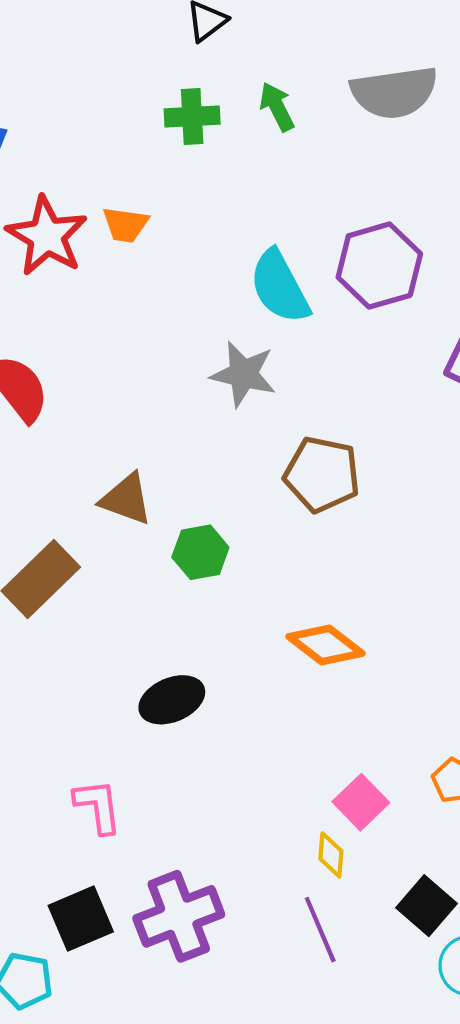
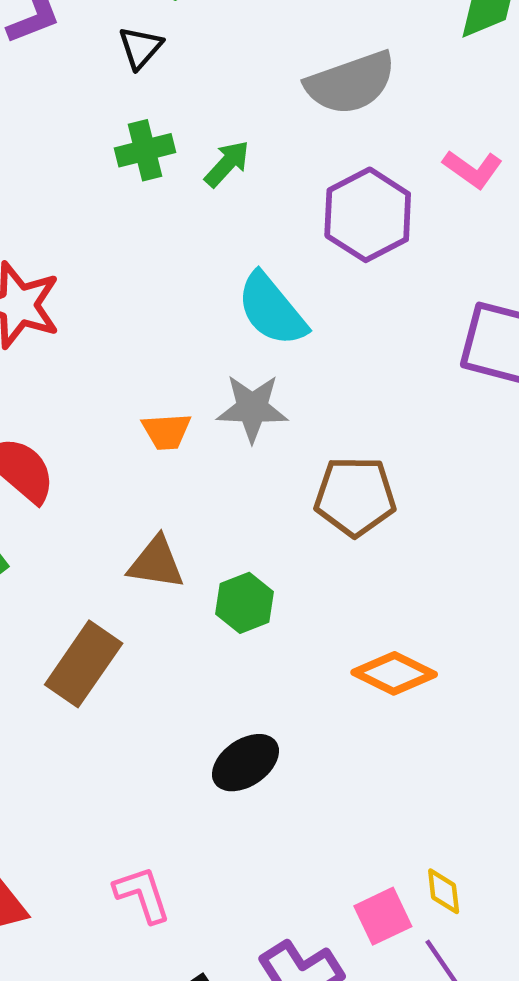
green arrow: (277, 107) -> (227, 164), moved, turned 81
orange trapezoid: (125, 225) -> (166, 431), moved
purple hexagon: (379, 266) -> (368, 215), moved
pink square: (361, 802) -> (383, 916), moved, turned 30
pink L-shape: (98, 806) -> (142, 894), moved

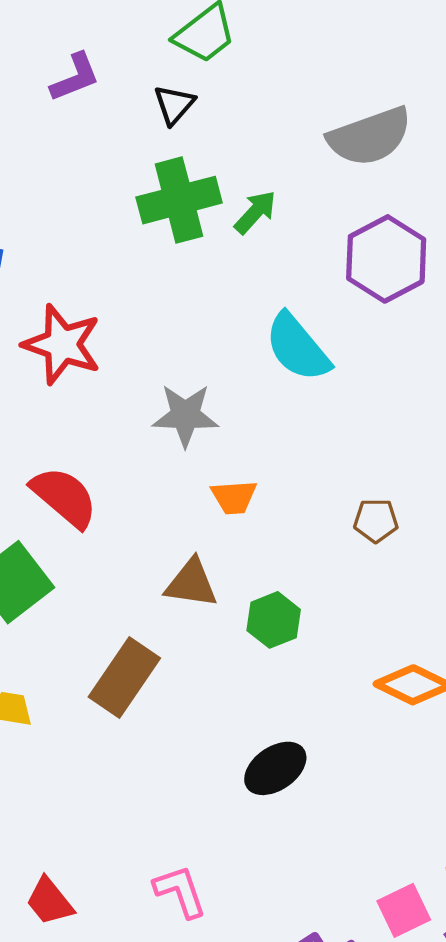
green cross: (145, 150) -> (179, 200), size x1.5
gray star: (252, 408) -> (185, 415), moved
orange trapezoid: (166, 431) -> (234, 497), moved
brown pentagon: (355, 496) -> (376, 521), size x0.6

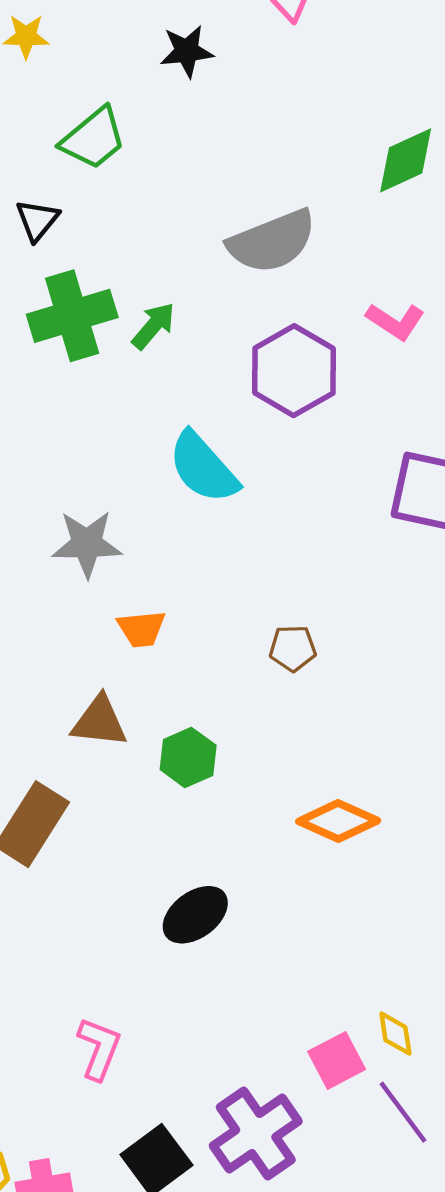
black triangle: (174, 105) -> (37, 220), moved
pink L-shape: (180, 891) -> (99, 1049), turned 42

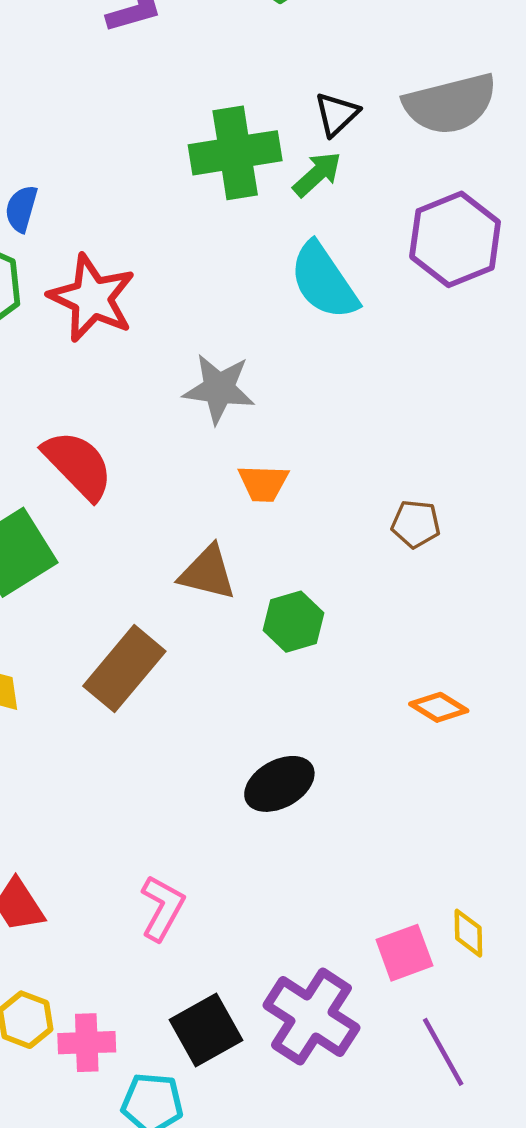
black triangle: (37, 220) -> (337, 114), moved
cyan semicircle: (203, 468) -> (324, 281), moved
orange diamond: (338, 821) -> (439, 707), size x0.7
purple line: (403, 1112) -> (443, 1052), moved
purple cross: (256, 1134) -> (311, 1017), turned -30

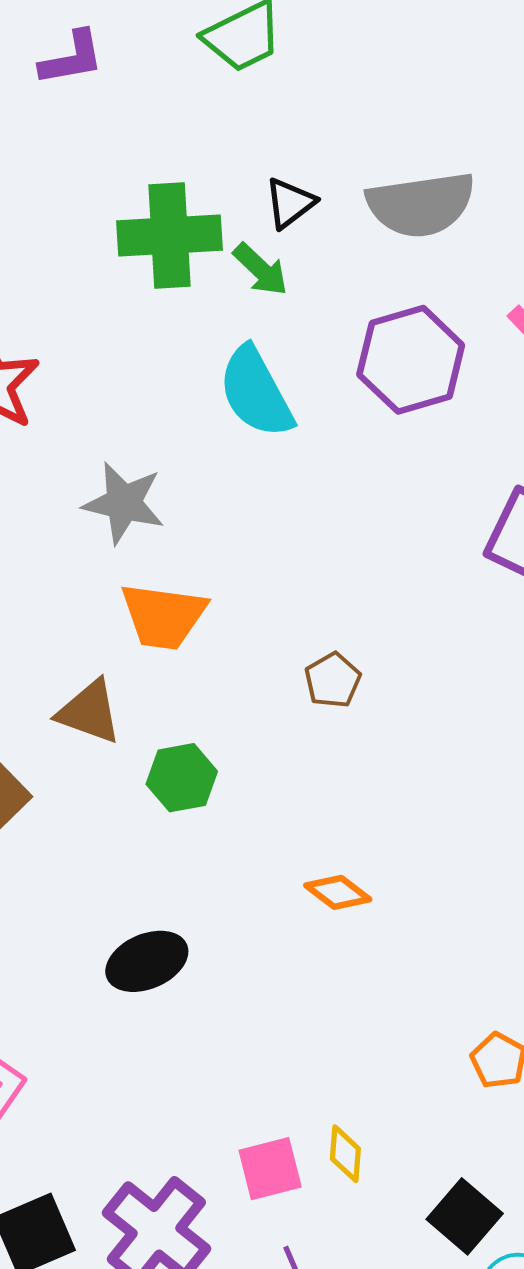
green arrow: (317, 174) -> (261, 269), turned 80
orange trapezoid: (263, 483) -> (163, 616), size x1.5
brown pentagon: (416, 524) -> (333, 680), turned 30

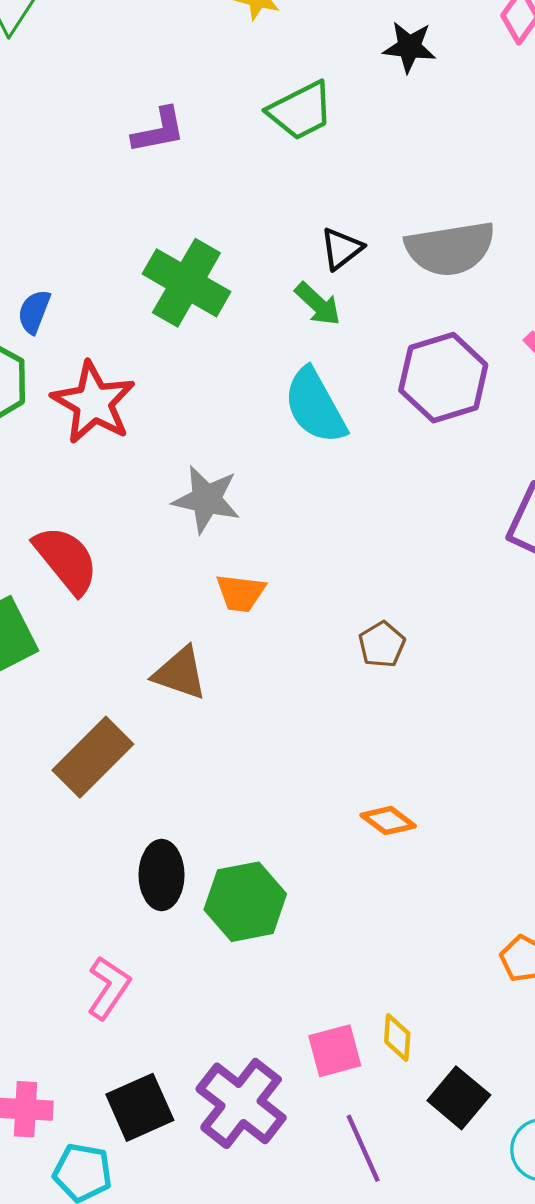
green cross: (169, 235) -> (186, 283), moved, turned 34
orange trapezoid: (163, 616) -> (241, 593), size x0.7
green hexagon: (182, 778) -> (245, 902), moved, size x1.4
black ellipse: (147, 961) -> (162, 875), moved, turned -66
black square: (465, 1216) -> (459, 1098), moved

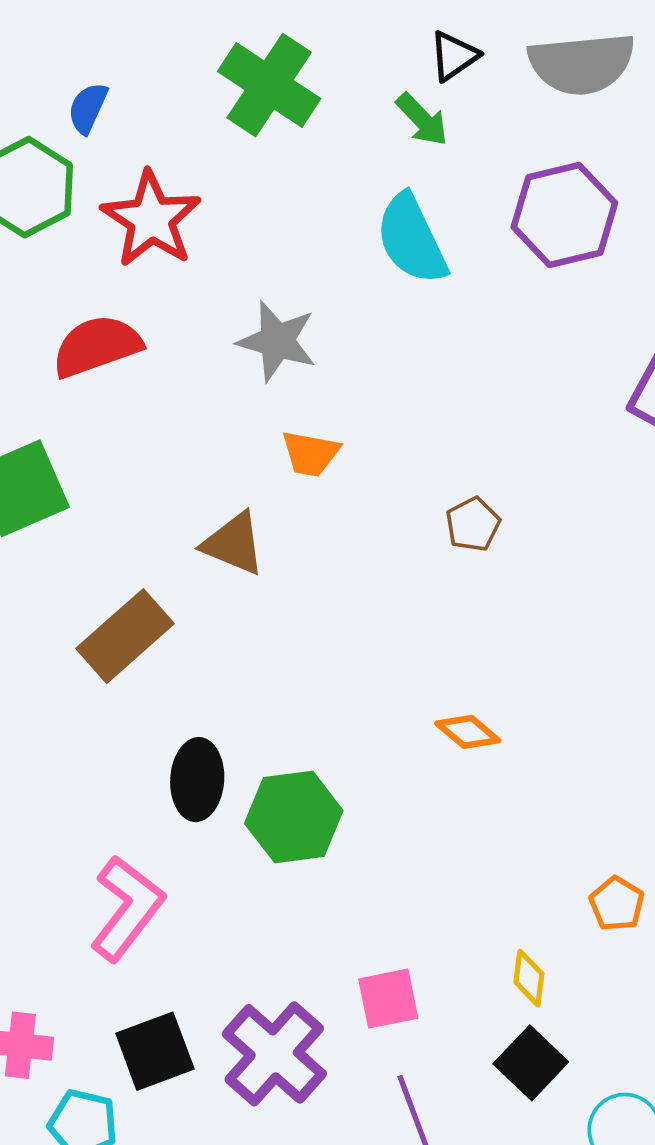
red semicircle: (66, 560) -> (97, 346), moved, turned -74
pink L-shape: (109, 988) -> (127, 908), size x1.4
yellow diamond: (397, 1037) -> (529, 978), moved

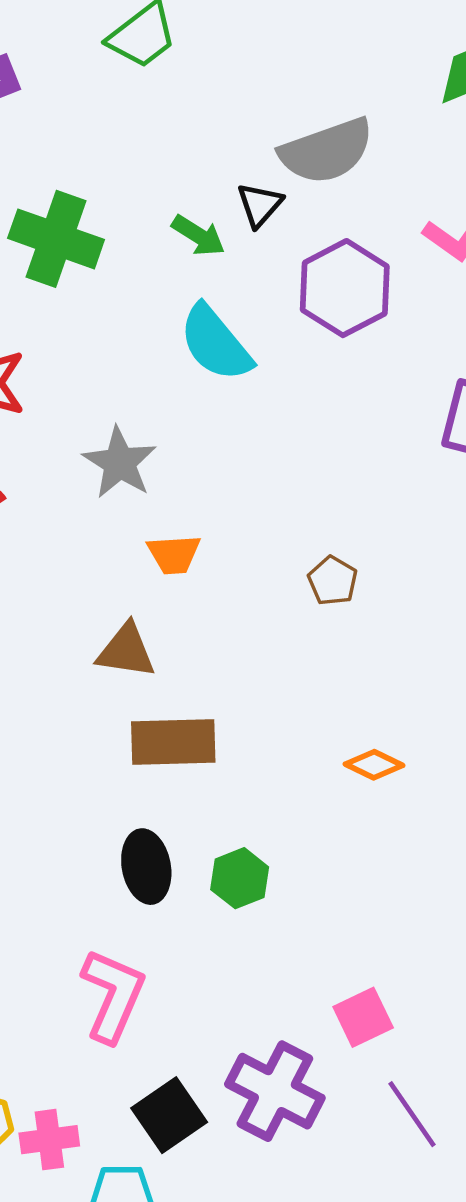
black triangle: (454, 56) -> (260, 205), moved
gray star: (277, 341) -> (120, 463), turned 30
brown rectangle: (125, 636) -> (173, 742), moved, turned 54
green hexagon: (294, 817) -> (240, 878), size x0.7

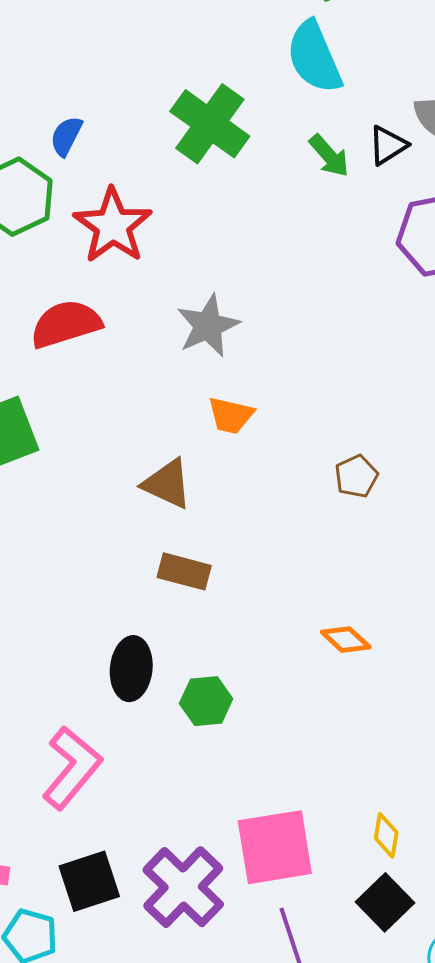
cyan semicircle: (215, 343) -> (314, 57), moved
brown rectangle: (173, 742) -> (184, 571), size x0.7
pink square: (363, 1017) -> (275, 847), size x1.6

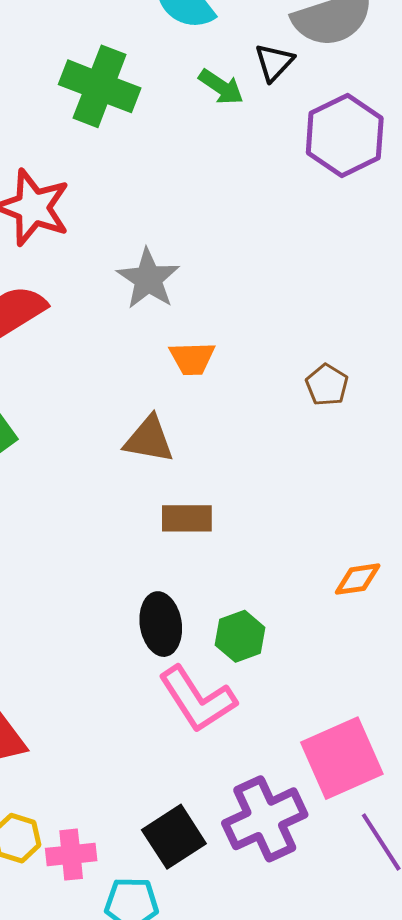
orange diamond: (346, 640) -> (358, 579), moved, turned -36
pink L-shape: (72, 768) -> (197, 699), moved, turned 122
purple cross: (183, 887) -> (265, 819), turned 36

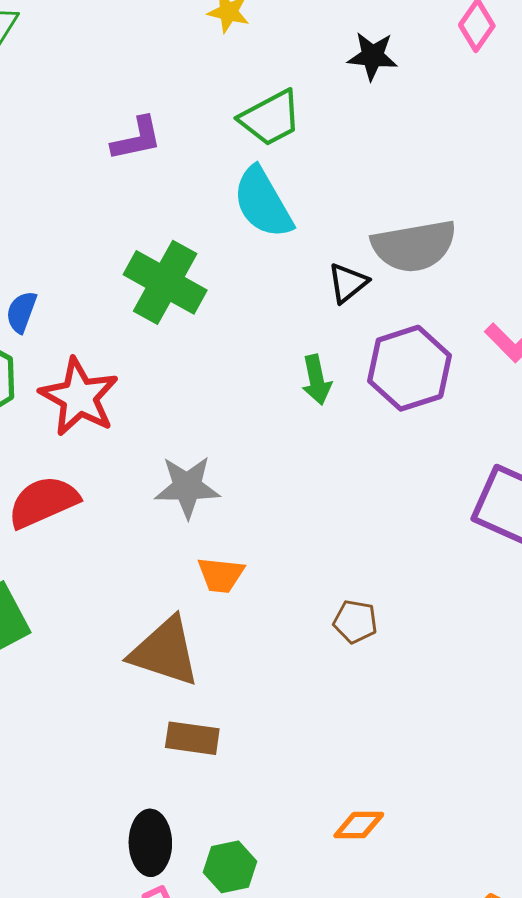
green arrow: (221, 87) -> (317, 380), moved, turned 36
gray star: (148, 279) -> (187, 487), turned 30
brown pentagon: (327, 385) -> (355, 622), turned -30
brown triangle: (149, 439) -> (165, 652), size x1.4

